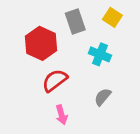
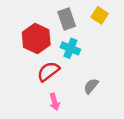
cyan cross: (100, 54) -> (70, 48), moved

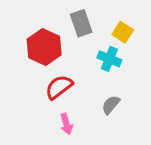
yellow square: (100, 15) -> (123, 32), moved
cyan cross: (70, 48) -> (109, 59), moved

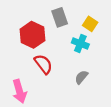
red semicircle: (59, 87) -> (43, 64), turned 90
pink arrow: (66, 124) -> (19, 91), moved, size x1.5

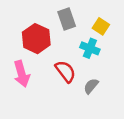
red semicircle: (43, 64) -> (65, 71), moved
pink arrow: (19, 91) -> (22, 74), moved

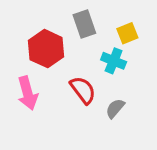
yellow square: (101, 26) -> (127, 33), turned 35

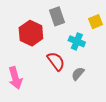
yellow square: (127, 33) -> (96, 22), moved
pink arrow: (28, 93) -> (15, 78), moved

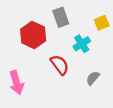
cyan cross: (77, 41) -> (82, 44), turned 35
gray semicircle: (78, 74) -> (93, 78), moved

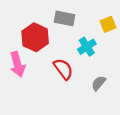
gray rectangle: (61, 17) -> (65, 18), turned -60
pink arrow: (16, 83) -> (18, 64), moved

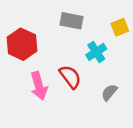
red hexagon: (35, 37) -> (22, 44), moved
pink arrow: (18, 64) -> (39, 86), moved

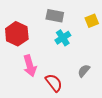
cyan cross: (96, 52) -> (63, 38), moved
red semicircle: (70, 77) -> (54, 83), moved

